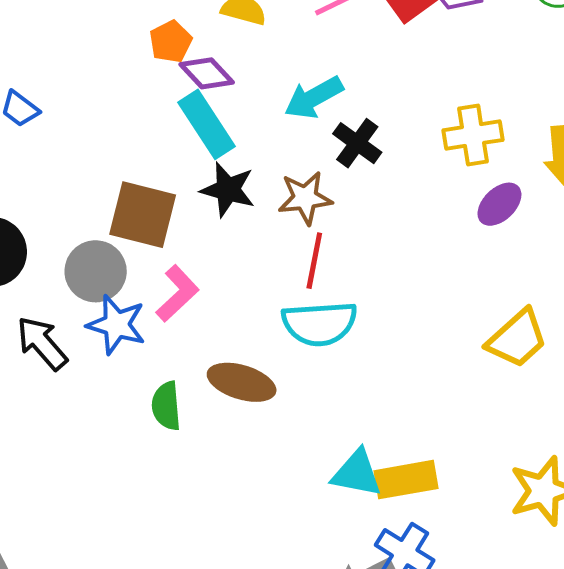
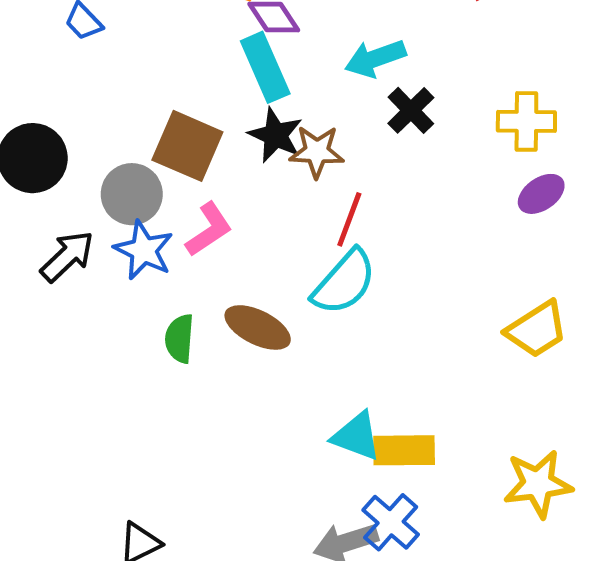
brown star: (305, 198) -> (317, 152), moved
cyan semicircle: (320, 324) -> (344, 282), turned -54
black arrow: (42, 343) -> (67, 256), turned 78

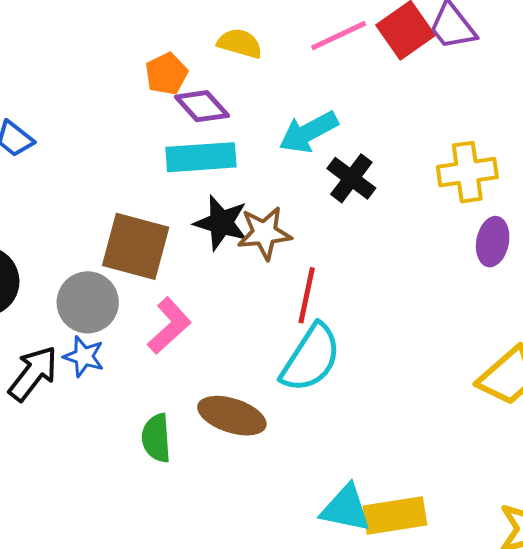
cyan rectangle: (265, 67) -> (201, 157), turned -62
purple ellipse: (541, 194) -> (493, 242), turned -36
blue star: (144, 250) -> (84, 356), moved, size x0.7

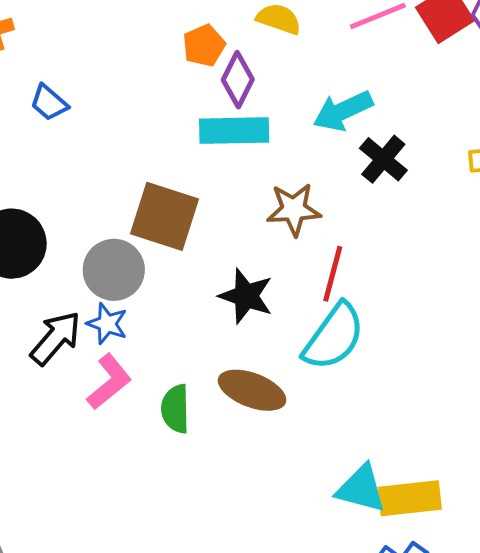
purple diamond: (202, 106) -> (238, 80), turned 66
black star: (221, 223) -> (246, 296), moved
pink L-shape: (169, 326) -> (109, 382), moved

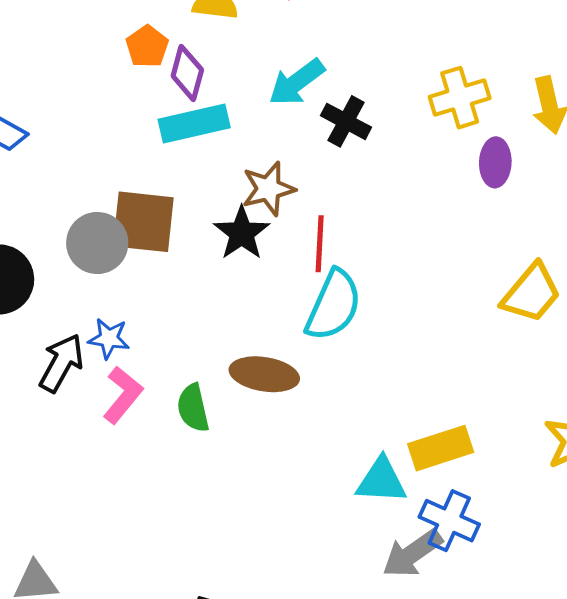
gray circle: (114, 270) -> (97, 243), moved
black star: (246, 296) -> (242, 233), moved, turned 30
cyan triangle: (361, 489) -> (381, 481), moved

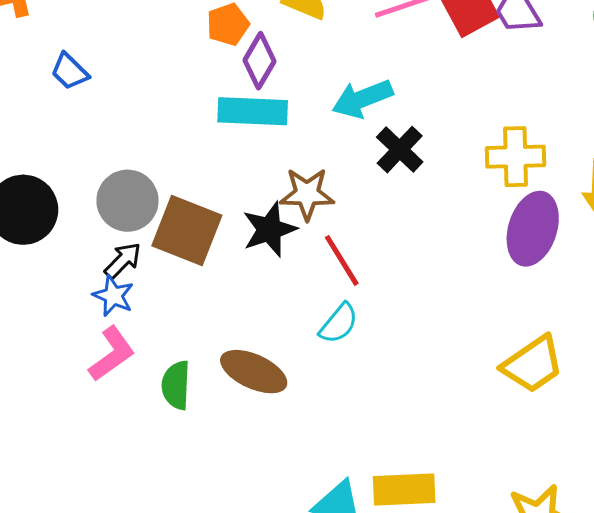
purple ellipse: (495, 162) -> (533, 229), size x1.5
brown square: (143, 222) -> (187, 231), moved
red line: (320, 244) -> (342, 260), turned -50
cyan semicircle: (333, 305) -> (339, 323), size x0.6
black arrow: (61, 363) -> (123, 260), moved, size x0.7

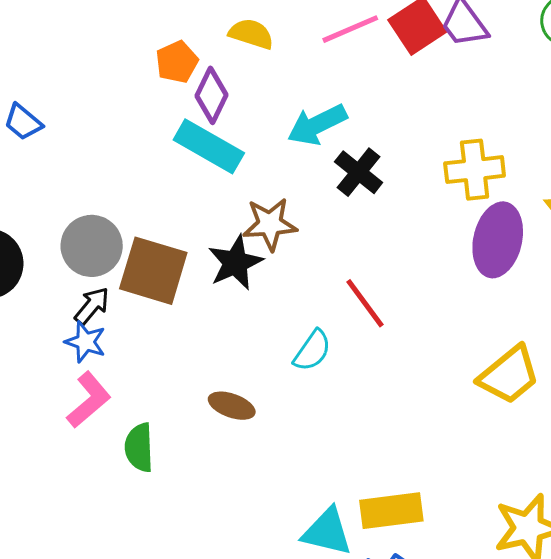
cyan rectangle: (253, 111) -> (209, 146), turned 32
red line: (342, 260) -> (365, 303), moved
brown ellipse: (254, 372) -> (232, 406), size x0.7
green semicircle: (176, 385) -> (139, 448), moved

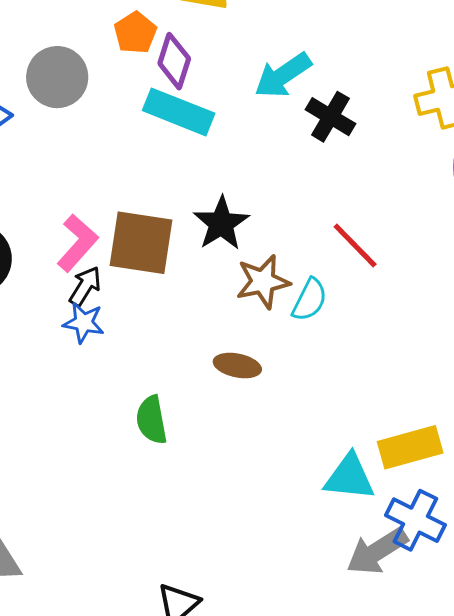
brown star: (270, 224) -> (263, 282), moved
gray circle: (92, 246) -> (57, 77), moved
pink L-shape: (89, 400) -> (77, 243), moved

